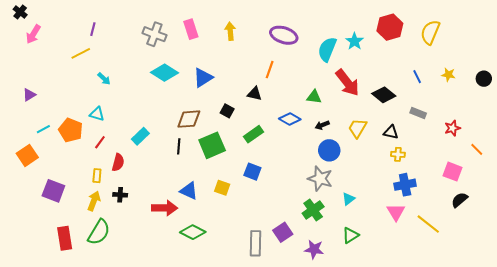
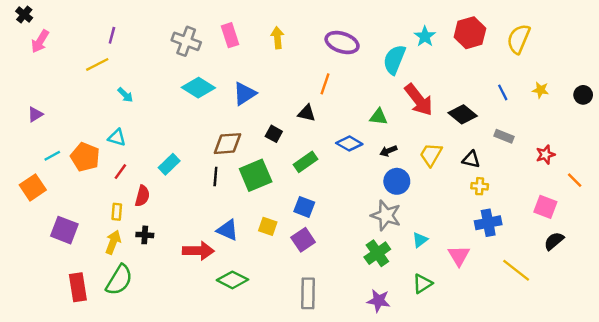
cyan star: (355, 41) -> (425, 36), moved
pink triangle: (396, 212) -> (459, 256), moved
purple square: (283, 232) -> (303, 240), moved

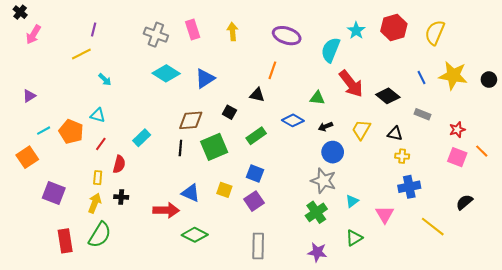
yellow star: (541, 90) -> (453, 75), size x2.0
pink square: (545, 207) -> (457, 157), moved

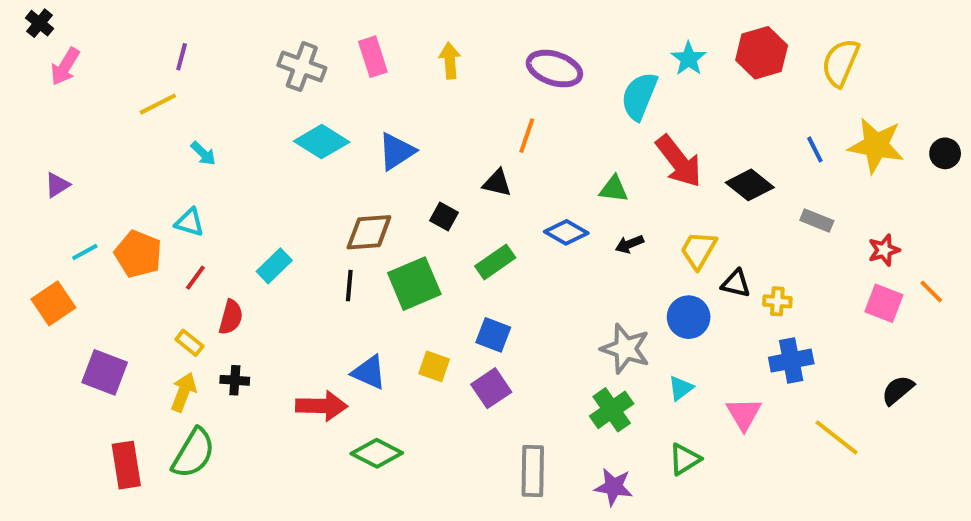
black triangle: (395, 134) -> (736, 284), moved
blue circle: (333, 152) -> (689, 317), moved
yellow rectangle: (98, 178) -> (189, 343), turned -56
gray rectangle: (258, 246) -> (533, 471), moved

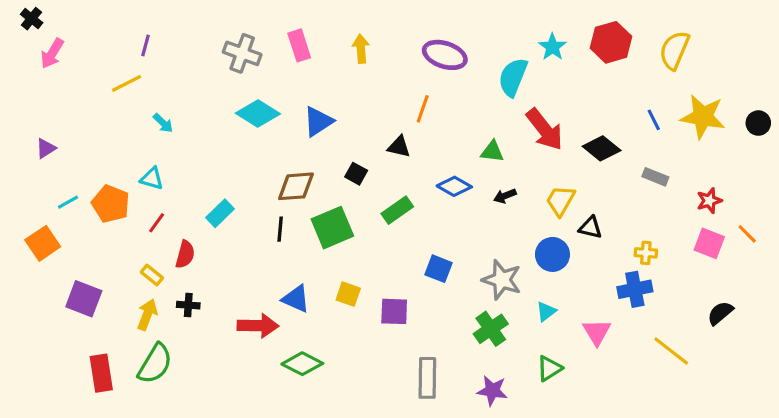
yellow cross: (777, 301) -> (646, 253), moved
blue square: (493, 335) -> (438, 269), moved
purple square: (491, 388) -> (394, 311), turned 36

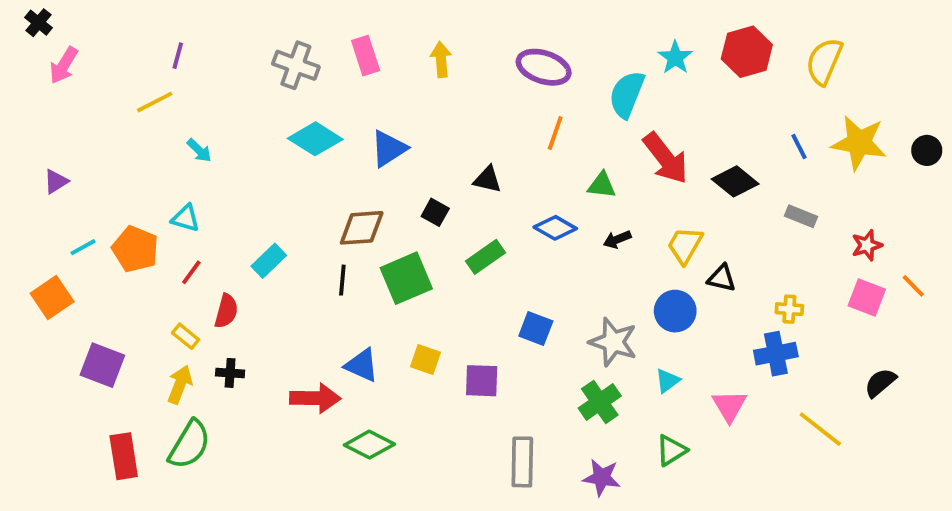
orange line: (423, 109) -> (555, 133), moved

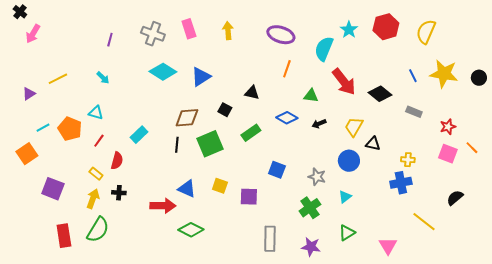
purple line: (178, 56) -> (110, 40), moved
yellow line: (155, 102) -> (58, 79), moved
gray star: (613, 342) -> (317, 177), size x0.7
pink triangle: (729, 406) -> (388, 246), moved

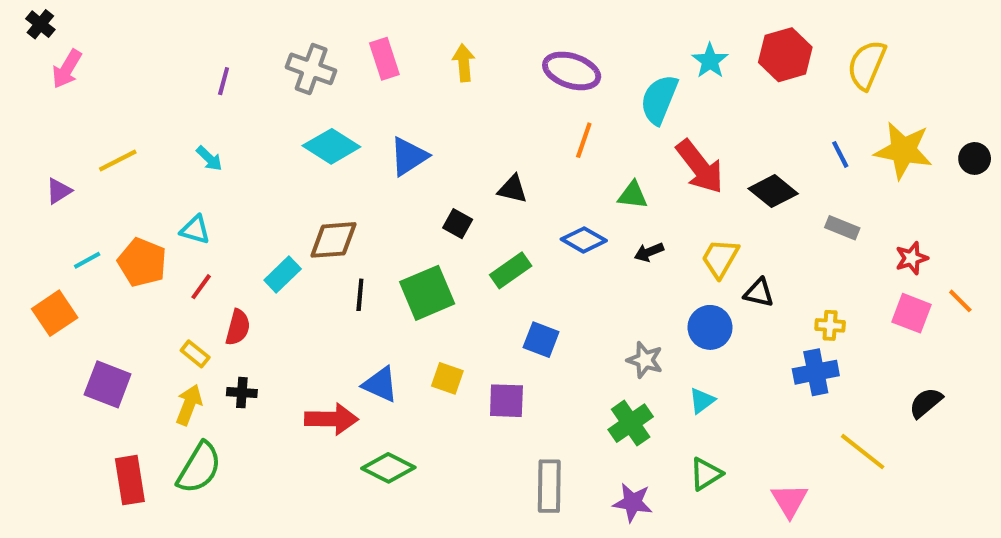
brown diamond: (187, 118) -> (333, 240), moved
blue square: (277, 170) -> (541, 340), moved

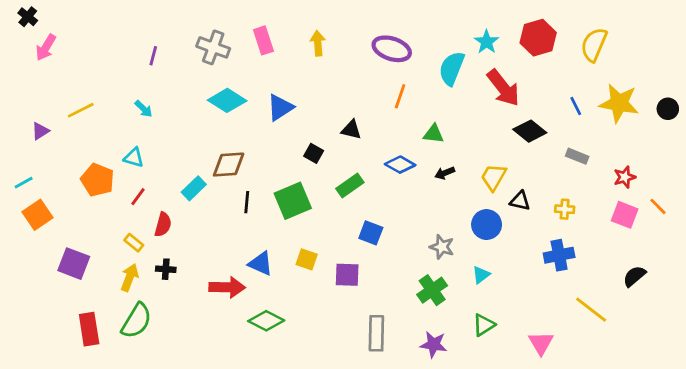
red arrow: (700, 167) -> (503, 88), moved
cyan line: (87, 260) -> (24, 183), moved
yellow cross: (830, 325) -> (565, 209), moved

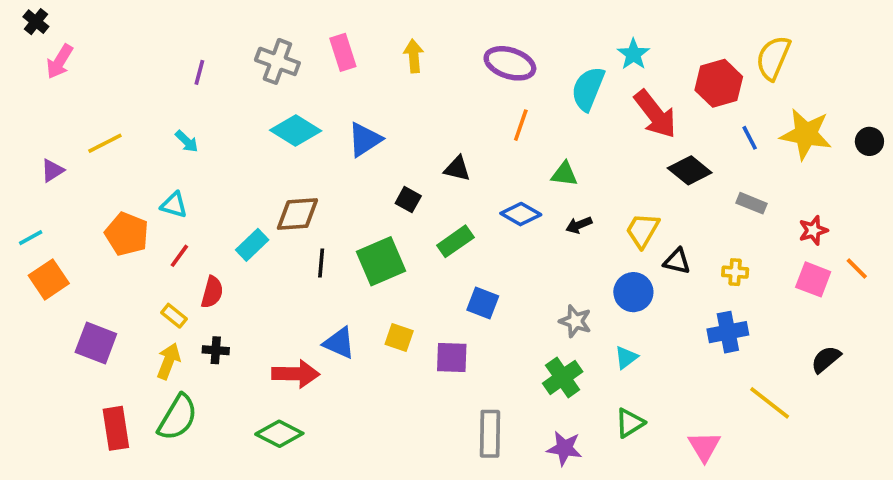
red hexagon: (538, 38) -> (719, 83), moved
green diamond: (266, 321) -> (279, 434), moved

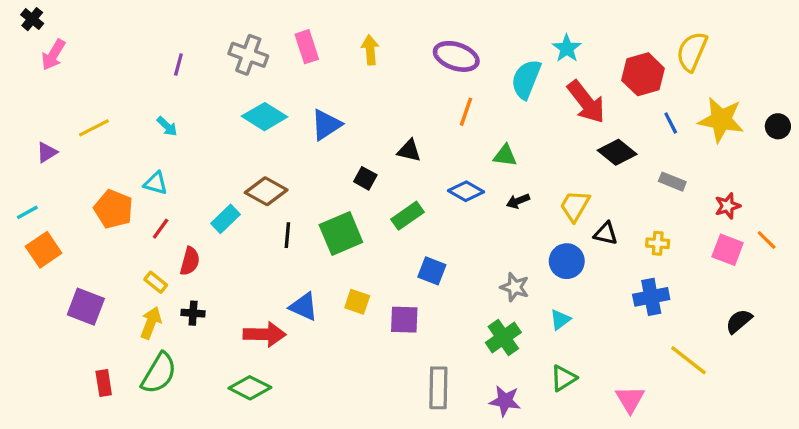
brown diamond: (297, 214) -> (266, 191), turned 33
red rectangle: (116, 428) -> (104, 383), size x0.7

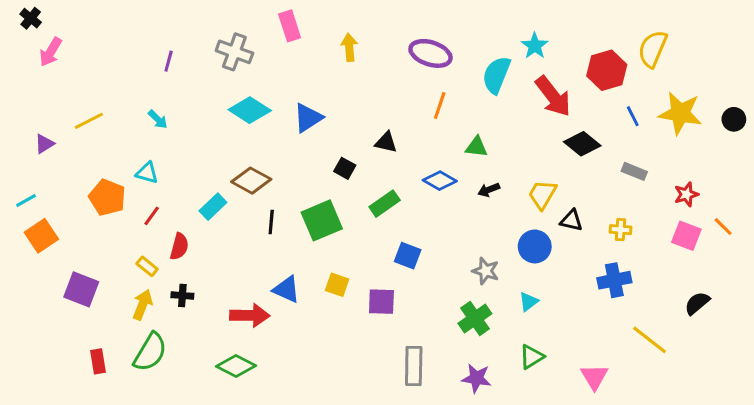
pink rectangle: (307, 47) -> (290, 26), moved

